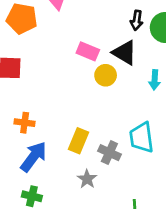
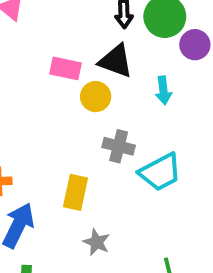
cyan trapezoid: (142, 138) -> (160, 172), turned -100
gray cross: (109, 153) -> (119, 146), moved

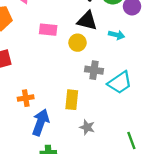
pink rectangle: (66, 68) -> (48, 30), moved
cyan arrow: (163, 90) -> (117, 35), turned -63

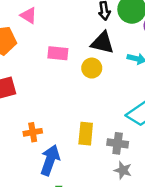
gray cross: (94, 70) -> (118, 143), moved
gray star: (87, 127) -> (123, 170), moved

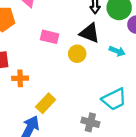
orange cross: (33, 132) -> (20, 78), moved
yellow rectangle: (86, 134) -> (46, 103), moved, turned 30

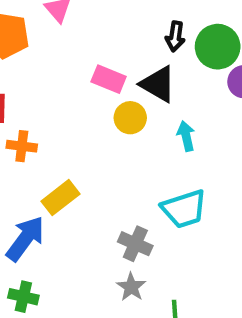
pink rectangle: (50, 37) -> (109, 79), moved
cyan arrow: (117, 51) -> (186, 136), moved, turned -133

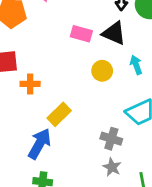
yellow circle: (130, 118) -> (102, 71), moved

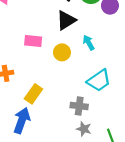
black triangle: (114, 33) -> (66, 20), turned -45
pink rectangle: (81, 34) -> (33, 41), moved

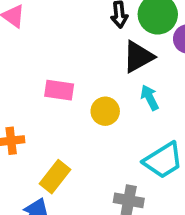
black triangle: (66, 20) -> (138, 57), moved

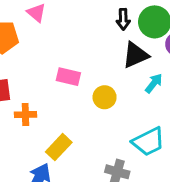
cyan arrow: (150, 98) -> (154, 83), moved, turned 60

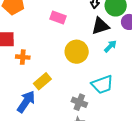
pink rectangle: (68, 77) -> (58, 18), moved
yellow circle: (105, 97) -> (77, 52), size x1.5

